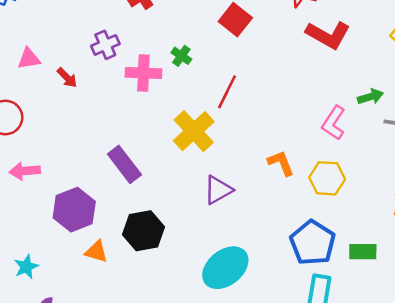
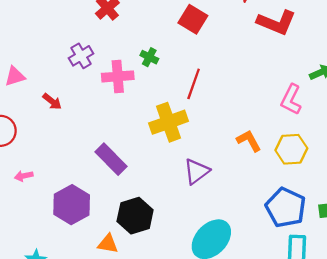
red arrow: (67, 78) -> (52, 101), moved
yellow cross: (194, 131) -> (169, 122), turned 30
pink arrow: (25, 171) -> (24, 176), size x0.7
orange triangle: (96, 252) -> (108, 244), moved

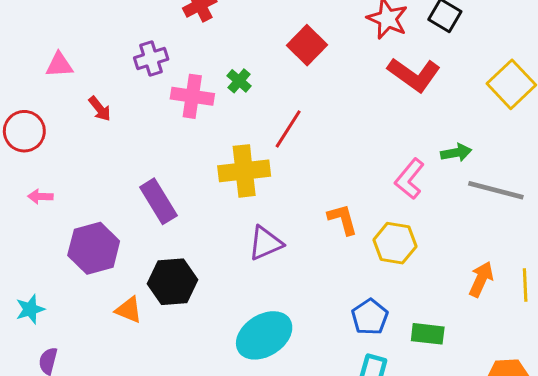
blue pentagon: (286, 208) -> (370, 317), size x0.7

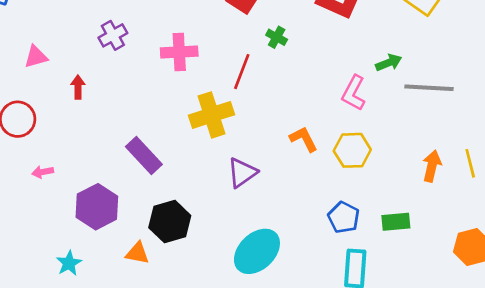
green cross: (239, 81) -> (277, 37), moved
pink cross: (192, 96) -> (179, 52), moved
red arrow: (100, 109) -> (78, 87), turned -130
cyan star: (30, 309) -> (69, 263), moved

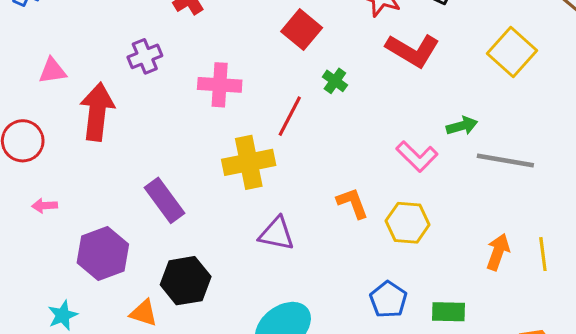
red arrow: (78, 87) -> (97, 112), size x2.0
pink L-shape: (354, 93) -> (417, 156), turned -80
purple triangle: (242, 173) -> (276, 234), turned 40

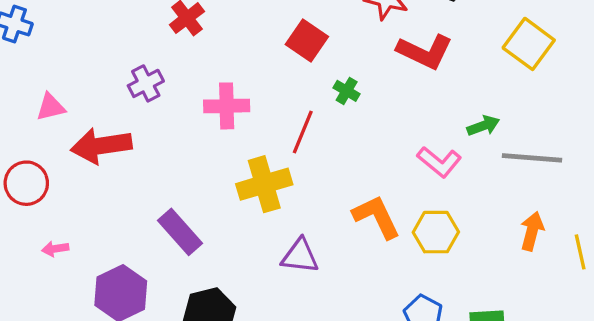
red arrow: (97, 112) -> (101, 146), turned -100
orange L-shape: (353, 203) -> (377, 217), size x1.4
orange arrow: (498, 252) -> (532, 231), moved

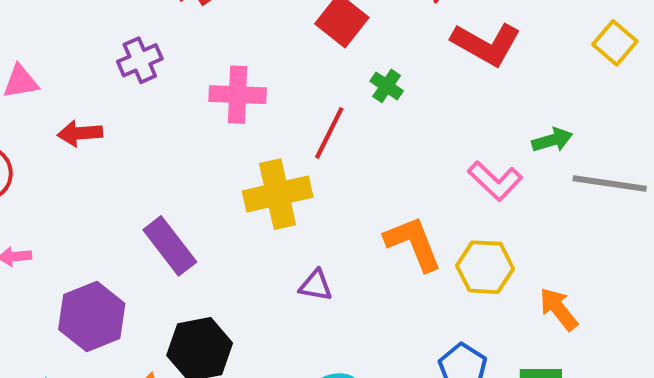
yellow square: (529, 44) -> (615, 43), size x0.7
red arrow: (101, 146) -> (80, 133), size x0.6
orange arrow: (532, 231) -> (559, 309), moved, turned -57
purple triangle: (300, 256) -> (316, 285), size x0.7

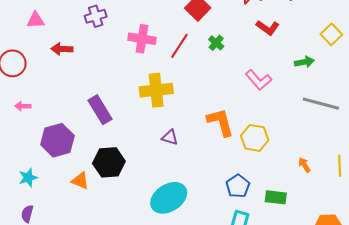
red L-shape: (486, 44) -> (268, 28), size x0.7
red line: (329, 133) -> (179, 46), moved
green arrow: (552, 140) -> (304, 62), moved
pink L-shape: (495, 181) -> (259, 80), moved
orange arrow: (559, 309) -> (304, 165), moved, size x0.7

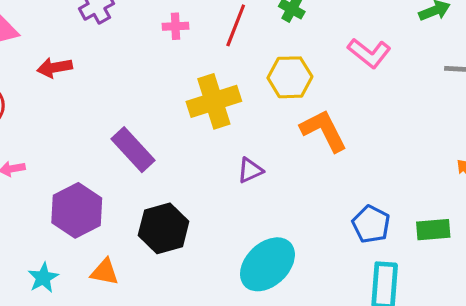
pink cross: (142, 39) -> (176, 26), size x0.6
purple triangle: (170, 137) -> (250, 170), turned -30
yellow hexagon: (255, 138) -> (290, 77), moved
orange triangle: (80, 181) -> (105, 272), moved

